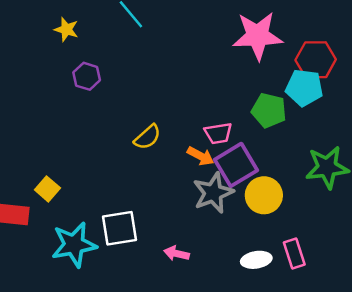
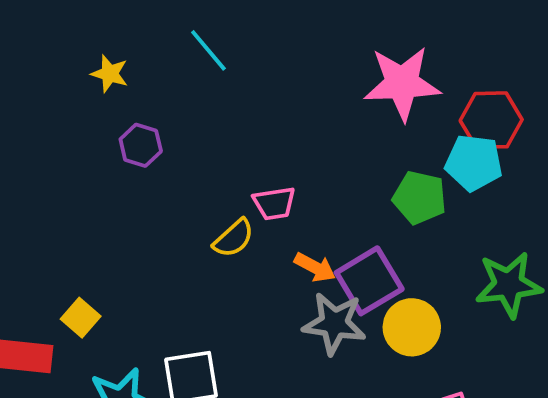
pink trapezoid: (218, 133) -> (274, 203), moved
gray star: (213, 193) -> (334, 323), turned 30

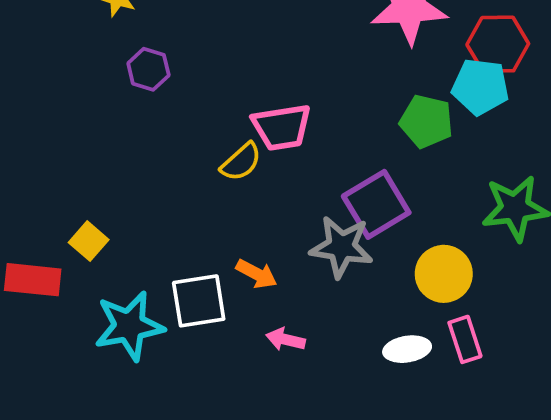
pink trapezoid: (274, 203) -> (282, 127), size x1.4
orange arrow: (315, 267) -> (257, 274), moved
yellow circle: (412, 327) -> (444, 274), moved

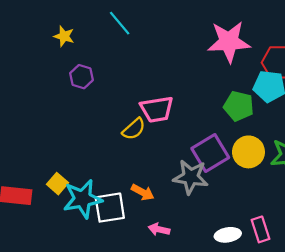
yellow square: (89, 241) -> (57, 184), moved
yellow circle: (444, 274) -> (248, 152), moved
cyan star: (129, 326) -> (83, 199), moved

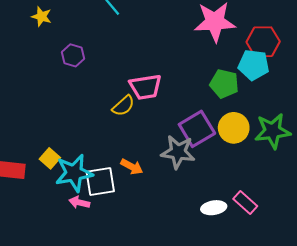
yellow star: (64, 36) -> (41, 17), moved
pink arrow: (159, 229) -> (79, 202), moved
pink rectangle: (260, 229) -> (245, 202), turned -30

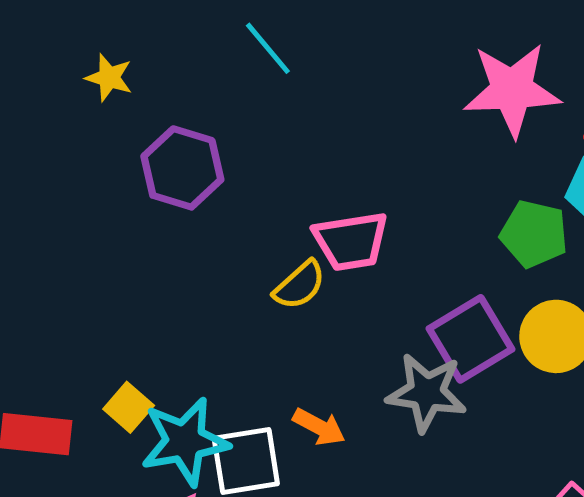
purple hexagon: (73, 55) -> (182, 168), size x1.5

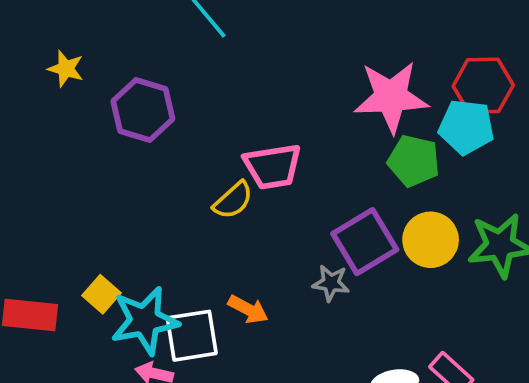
yellow star: (109, 78) -> (66, 69), moved
pink star: (512, 90) -> (391, 97), moved
gray star: (427, 393) -> (331, 283), size x0.6

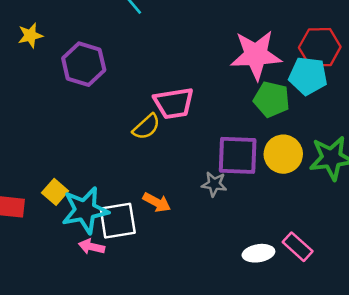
yellow star: (66, 69) -> (30, 35), turned -30
purple square: (365, 242) -> (238, 155), turned 33

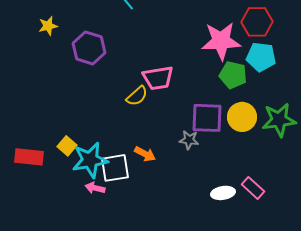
red hexagon: (320, 47) -> (257, 22), moved

